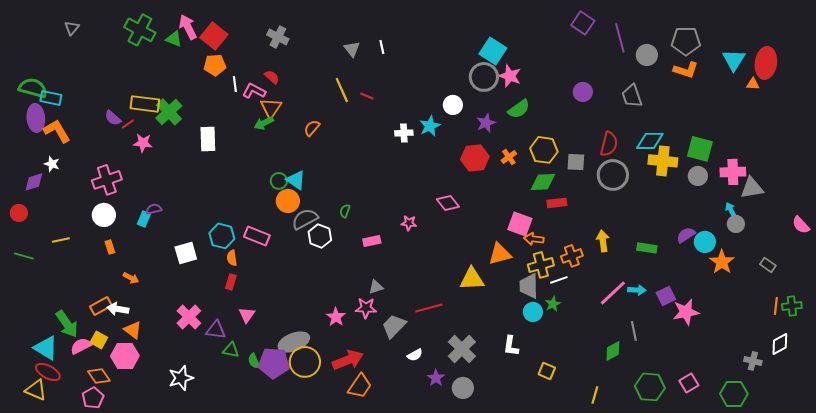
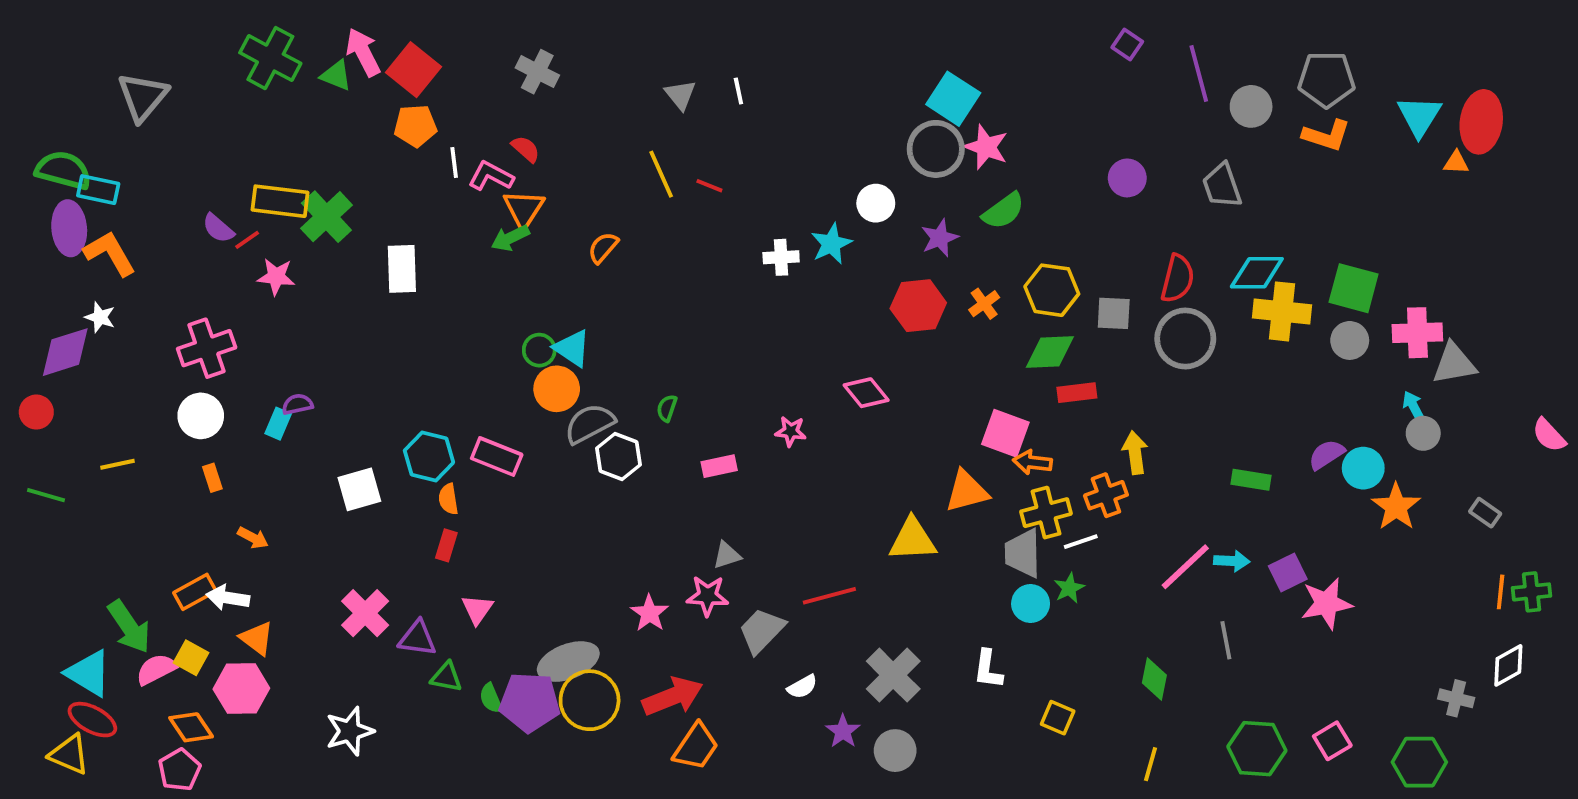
purple square: (583, 23) -> (1127, 44), size x0.7
gray triangle: (72, 28) -> (143, 97), moved, size x1.8
purple diamond: (34, 182) -> (65, 352), size x1.4
yellow arrow: (603, 241) -> (1135, 453), moved
green diamond: (613, 351) -> (1154, 679), moved, turned -50

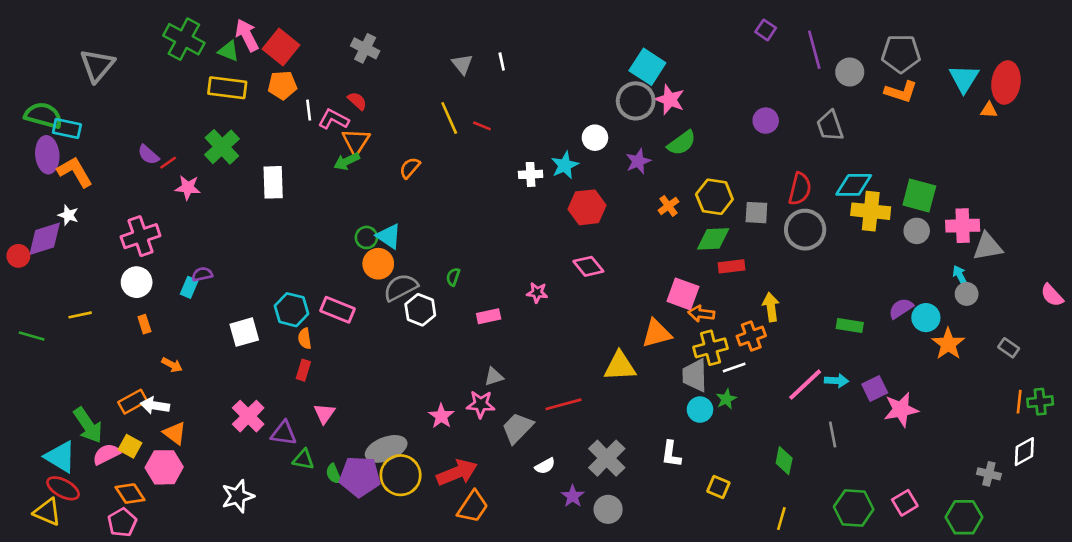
yellow rectangle: (280, 201) -> (227, 88), moved
red hexagon: (918, 306) -> (587, 207), moved
red circle: (36, 412) -> (18, 256), moved

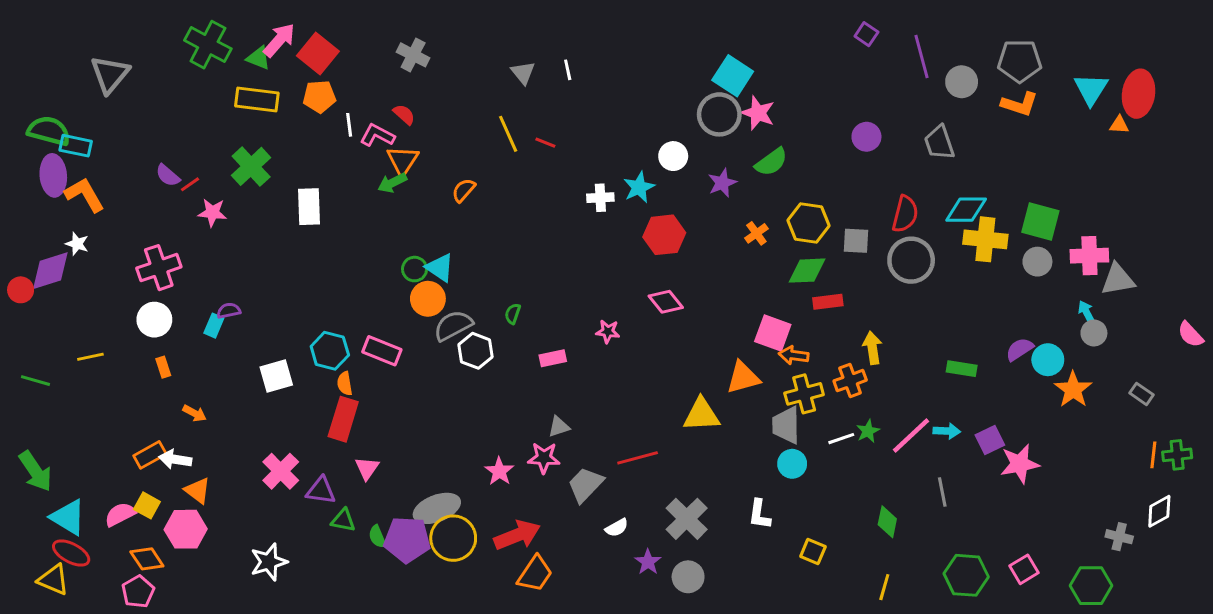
pink arrow: (247, 35) -> (279, 40), turned 68
white line: (734, 367) -> (841, 439), moved
red rectangle: (303, 370) -> (343, 419), size x1.8
green star: (726, 399) -> (868, 431), moved
green arrow: (88, 425) -> (35, 471), moved

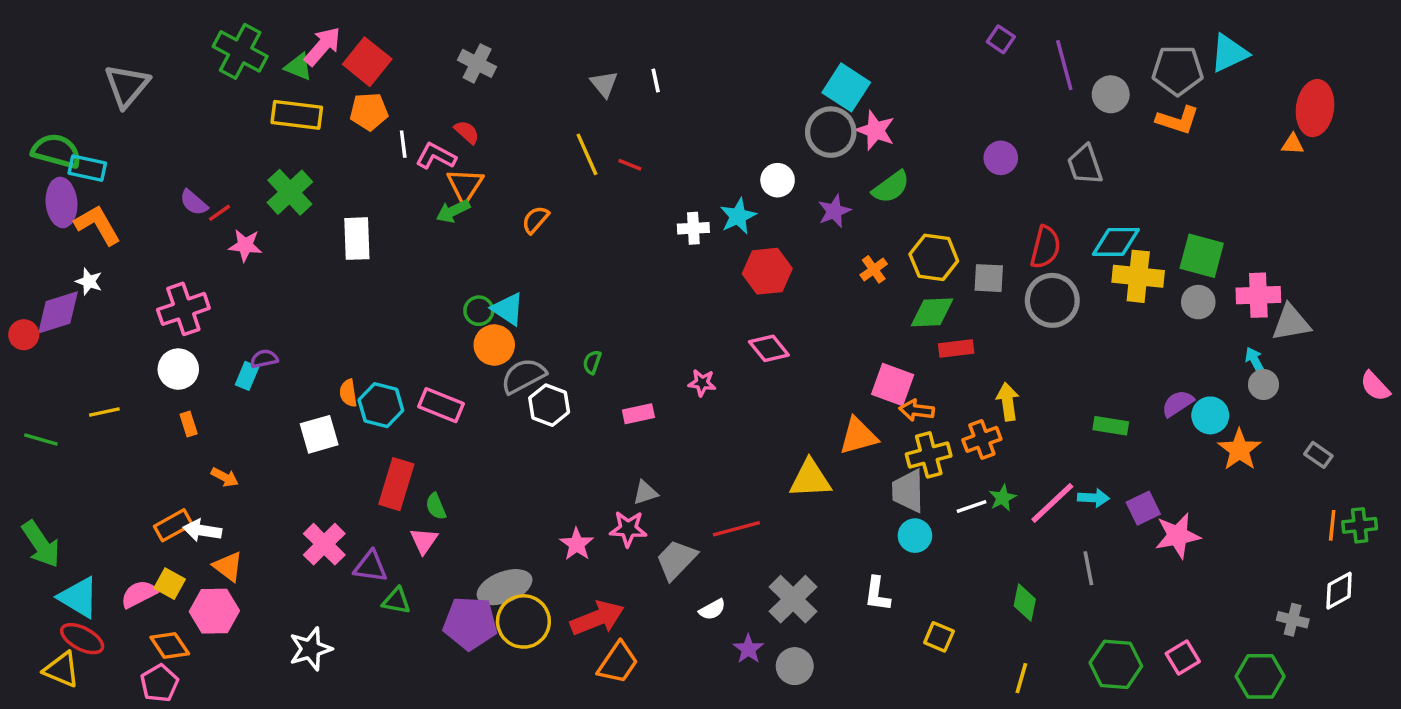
cyan triangle: (1091, 89) -> (1229, 53), moved, turned 33
orange semicircle: (345, 384) -> (348, 393), moved
green semicircle: (377, 537) -> (436, 506), moved

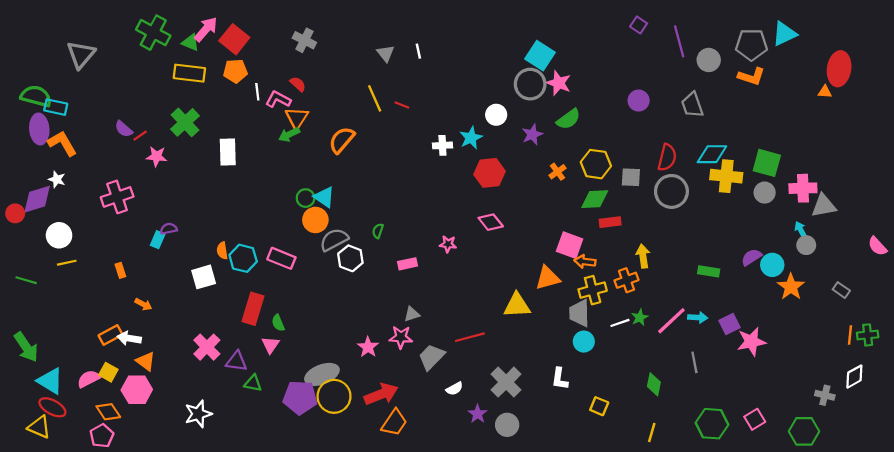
orange semicircle: (535, 220) -> (342, 140), size x1.5
white circle: (178, 369) -> (59, 235), moved

